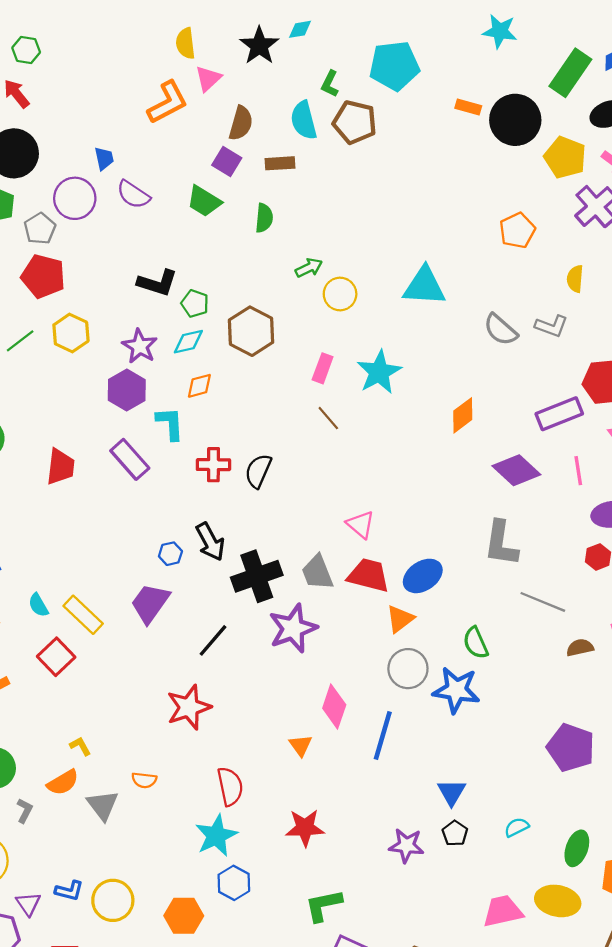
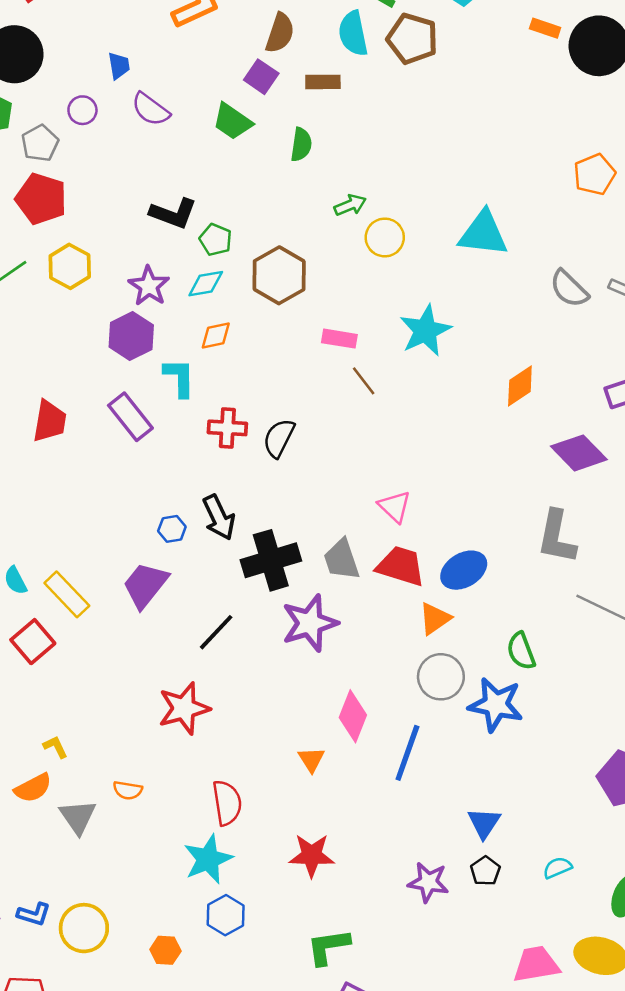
purple circle: (75, 198) -> (82, 110), size x0.6
pink rectangle: (323, 368) -> (339, 339), moved, turned 76
orange hexagon: (184, 916) -> (165, 950), size x0.7

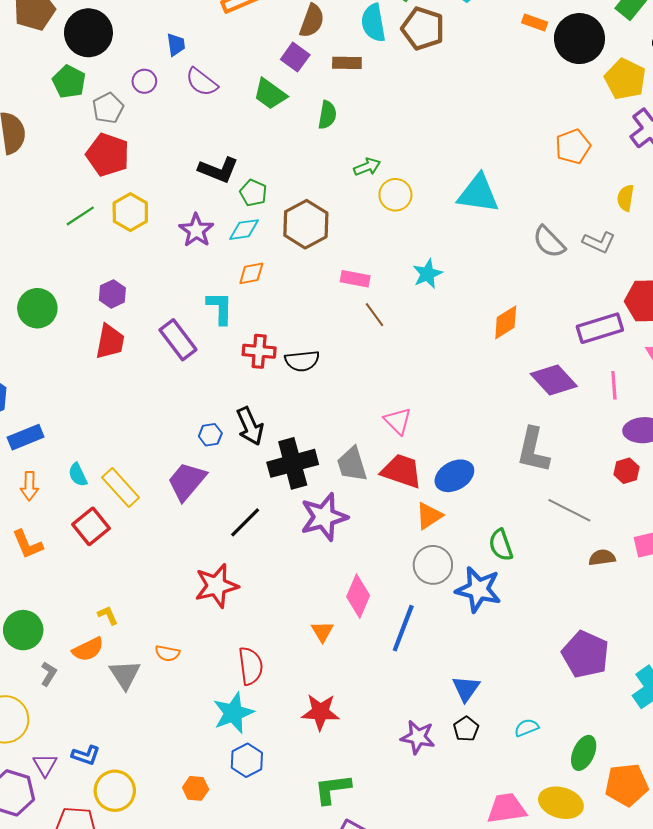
cyan star: (425, 331) -> (427, 274), size x0.7
purple hexagon: (131, 336) -> (112, 294), moved, size x0.7
black semicircle: (279, 438) -> (302, 361), turned -124
yellow circle: (84, 928) -> (115, 791), moved

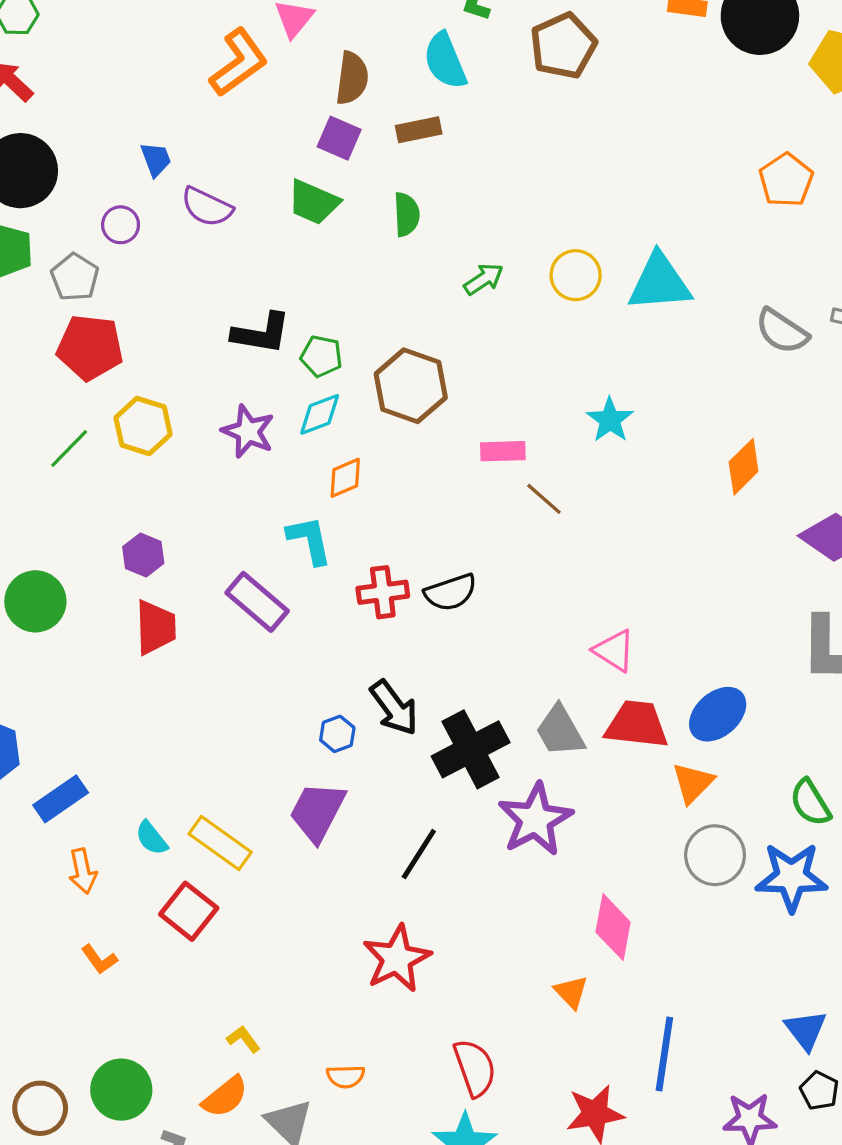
brown pentagon: (423, 28) -> (563, 46), moved, turned -30
yellow circle: (395, 195) -> (576, 275), moved
orange L-shape: (28, 544) -> (99, 959), size x0.7
blue line: (403, 628) -> (664, 1054), moved

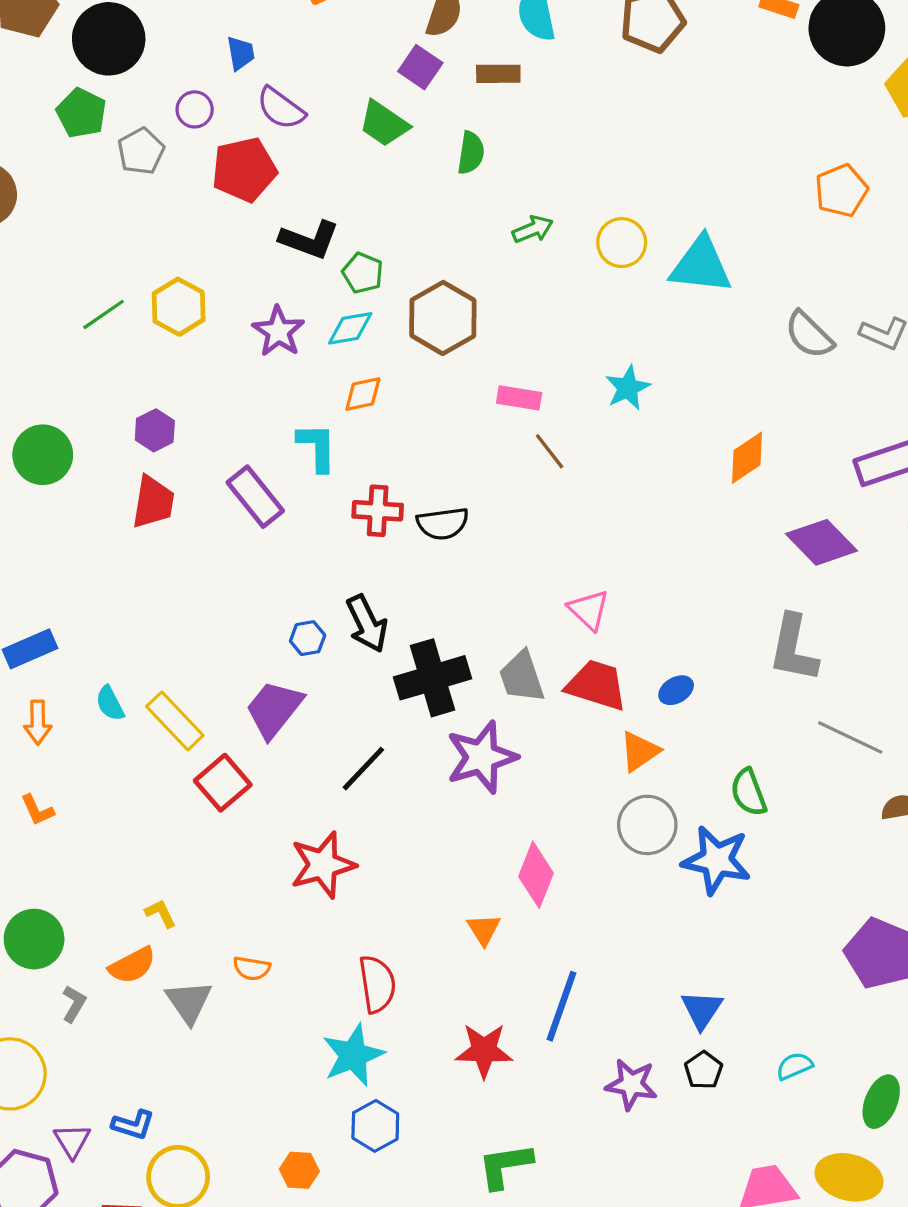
red pentagon: (90, 347) -> (244, 170), moved, turned -30
blue ellipse: (718, 714) -> (676, 690), size x0.6
red square: (189, 911) -> (223, 783), moved

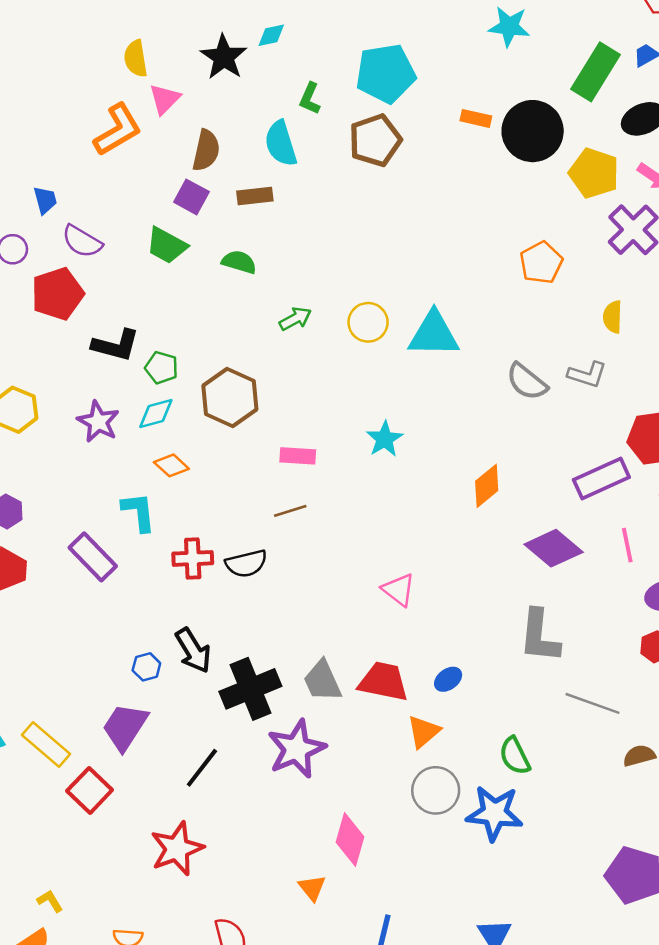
green semicircle: (471, 153) -> (239, 262), turned -76
orange diamond: (363, 394) -> (171, 465), turned 60
brown line: (550, 451) -> (290, 511), moved, turned -64
pink triangle: (589, 610) -> (399, 590), moved

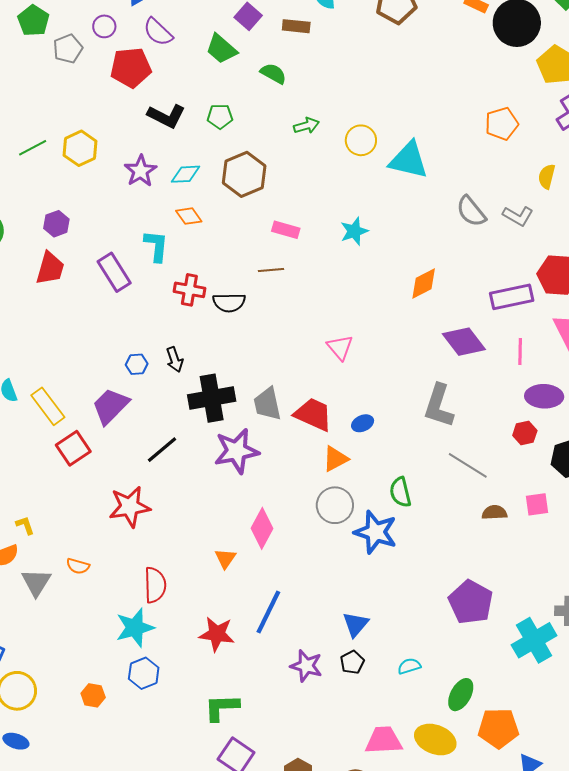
green pentagon: (161, 368) -> (220, 116), moved, turned -30
black arrow: (193, 650) -> (175, 360), size x0.7

